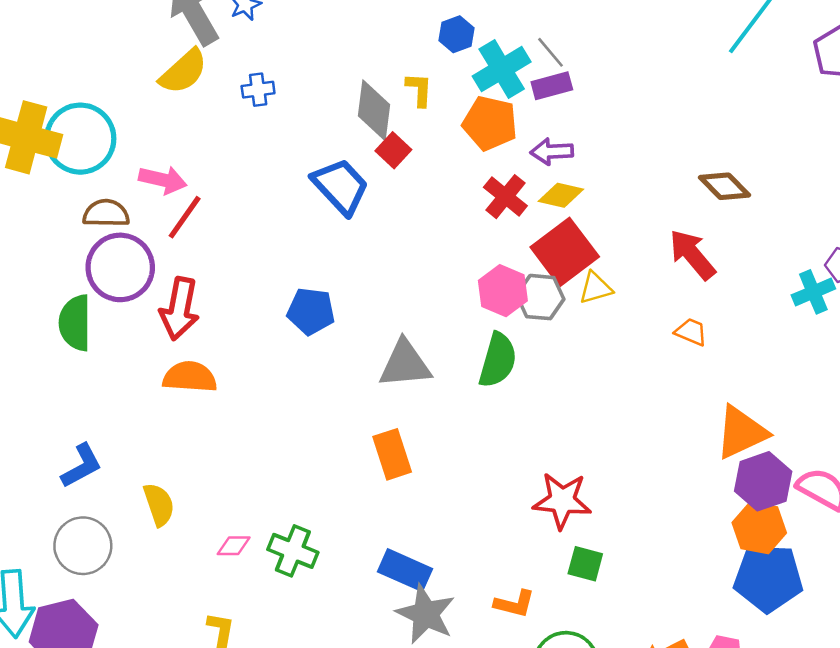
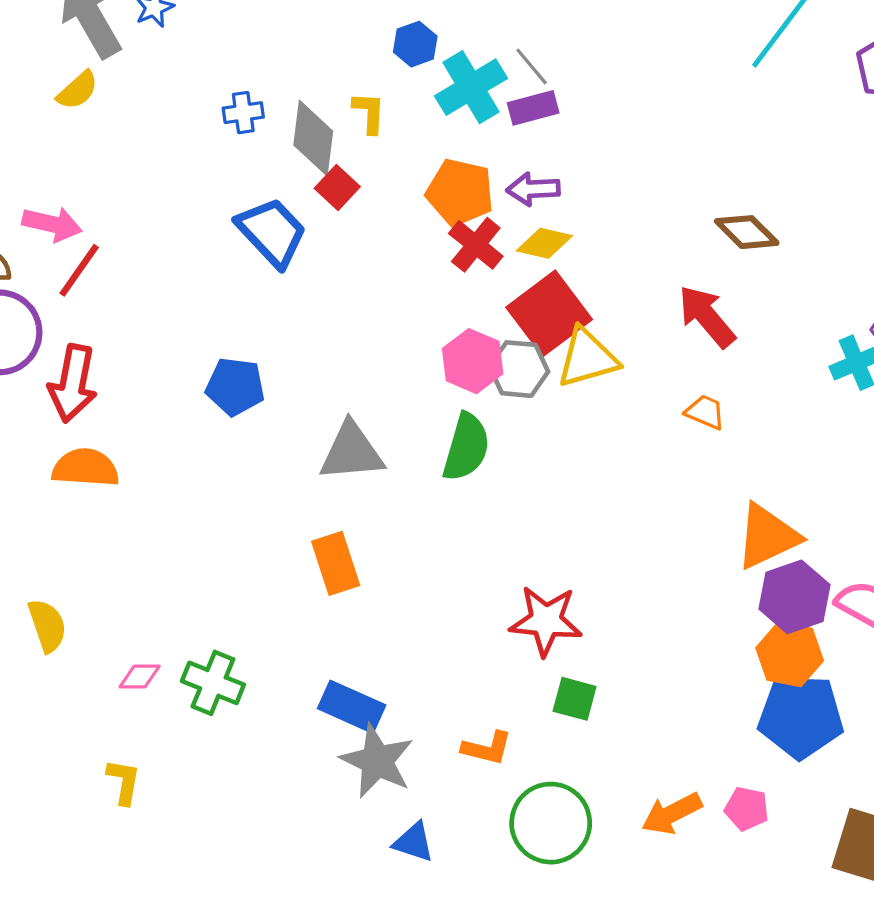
yellow semicircle: (183, 72) -> (78, 90), size x0.7
blue cross: (258, 90) -> (243, 113), moved
orange pentagon: (490, 123) -> (460, 192), moved
yellow triangle: (596, 288) -> (587, 358), size x1.5

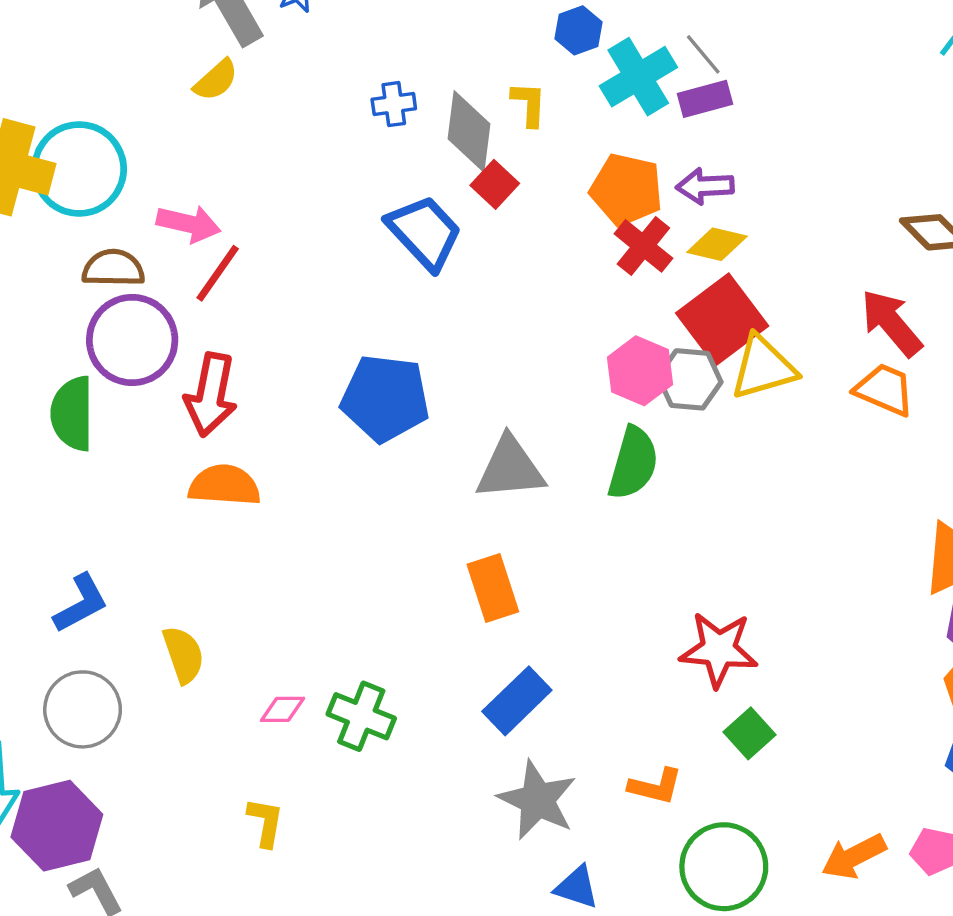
blue pentagon: (235, 387) -> (385, 398), size x1.4
orange trapezoid: (705, 412) -> (885, 390), moved, size x1.4
green square: (575, 699) -> (749, 733), turned 33
blue rectangle: (352, 707) -> (517, 701), moved, turned -68

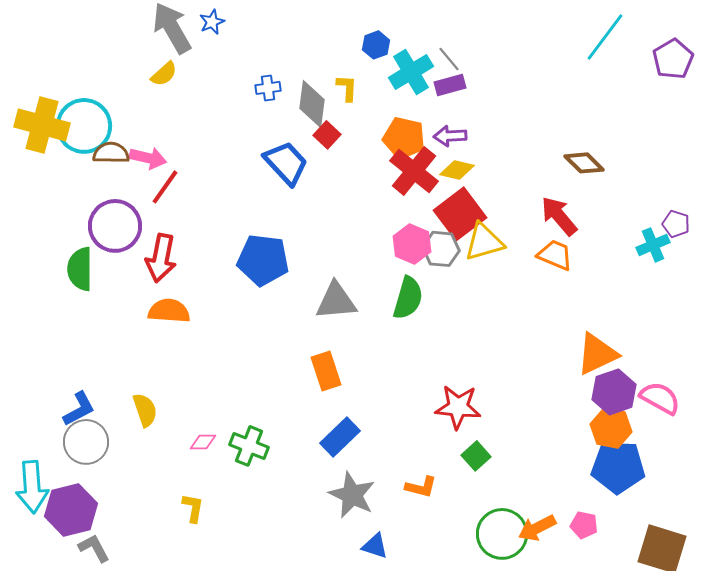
red cross: (643, 246) -> (414, 171), size x1.4
brown semicircle: (113, 268) -> (111, 153), moved
blue L-shape: (81, 603) -> (79, 409), moved
green circle: (724, 867) -> (502, 534), moved

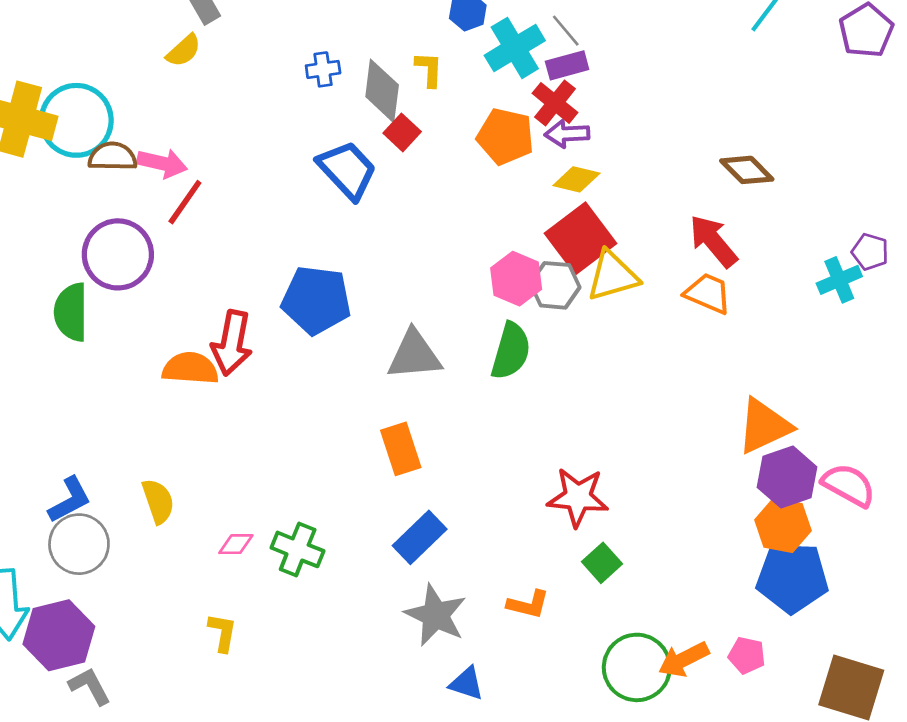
red cross: (414, 171) -> (555, 103), moved, size x0.7
red arrow: (161, 258) -> (232, 343), moved

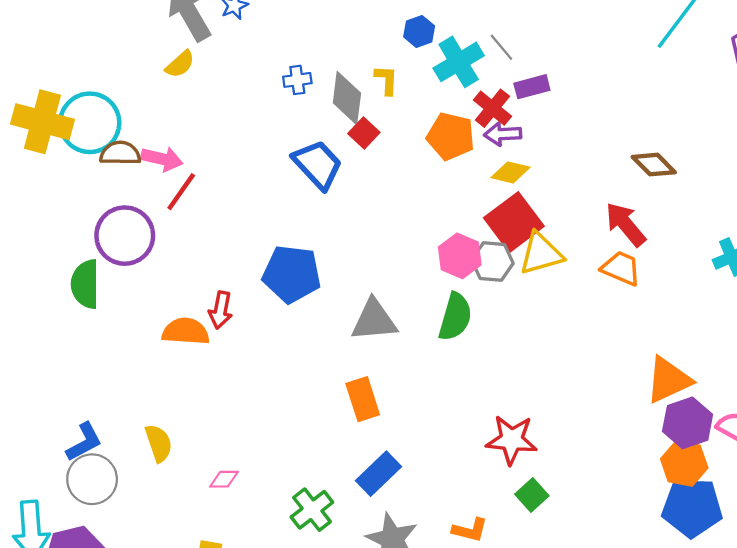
purple rectangle: (567, 65) -> (532, 87), moved
red arrow: (232, 343) -> (221, 310), size x0.7
green cross: (298, 549) -> (312, 510), moved, turned 30

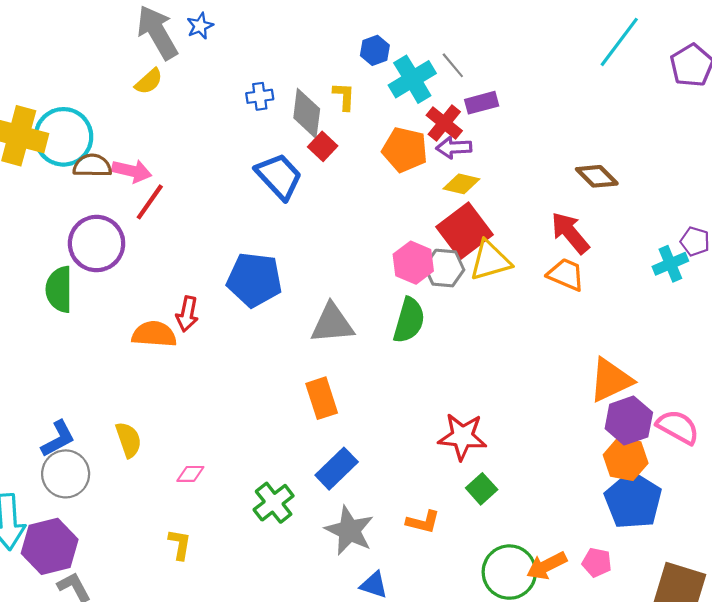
blue pentagon: (692, 507) -> (633, 501), turned 30

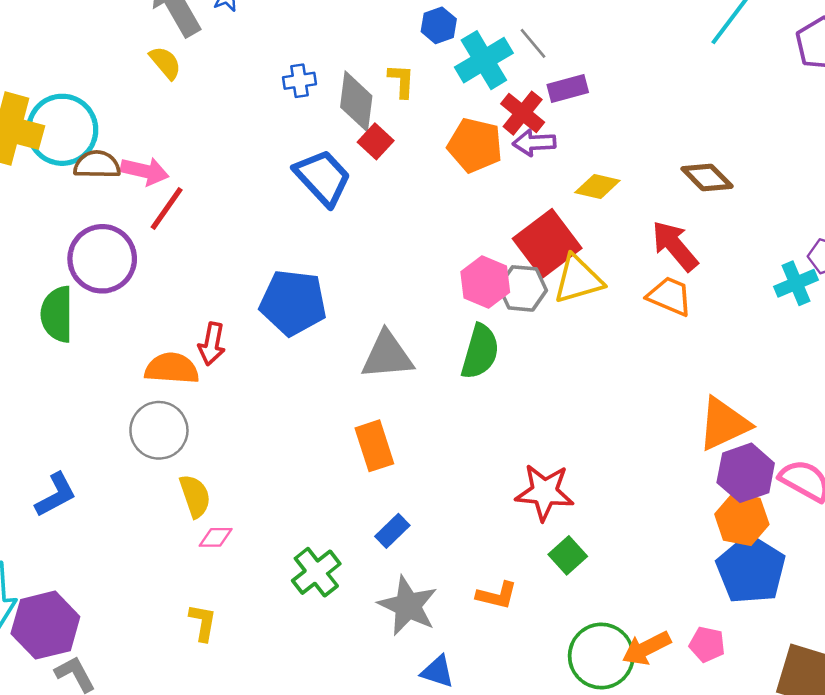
yellow semicircle: (149, 81) -> (165, 63), turned -88
yellow diamond: (461, 184) -> (597, 187), moved
yellow semicircle: (129, 440) -> (195, 496), moved
blue rectangle: (337, 469) -> (392, 531), size x0.7
gray circle: (66, 474) -> (159, 430), moved

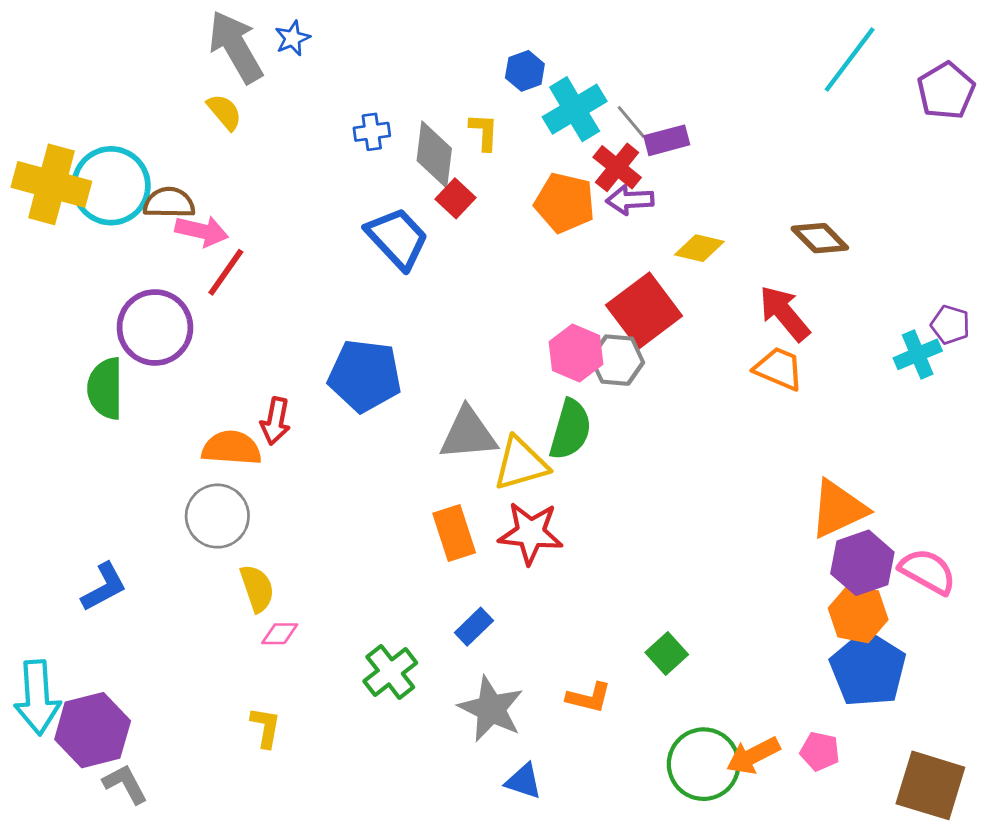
gray line: (533, 43) -> (631, 122), moved
brown semicircle: (97, 165) -> (169, 203), moved
yellow triangle: (578, 279) -> (521, 464), moved
red star: (545, 492) -> (531, 533), moved

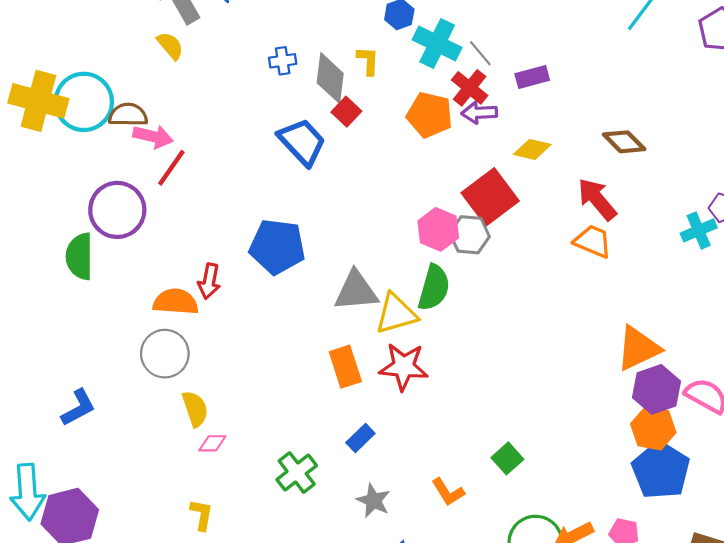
cyan cross: (575, 109) -> (437, 44), turned -33
purple rectangle: (667, 140) -> (532, 77), moved
orange L-shape: (589, 698) -> (448, 492), turned 44
gray star: (491, 709) -> (373, 501), size x0.7

